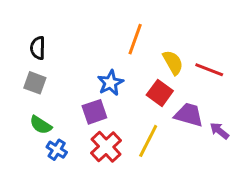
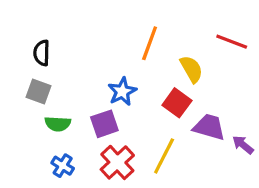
red line: (209, 70) -> (232, 42), moved
green semicircle: (41, 125) -> (58, 124), moved, turned -30

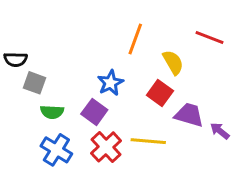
black semicircle: (42, 53) -> (16, 59), moved, turned -90
purple square: (104, 124) -> (94, 112), turned -35
yellow line: (164, 156) -> (148, 141), turned 68
blue cross: (63, 166) -> (56, 150), size x1.5

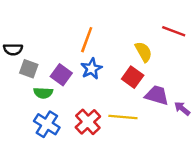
orange line: (135, 39) -> (87, 40), moved
purple square: (94, 112) -> (61, 75), moved

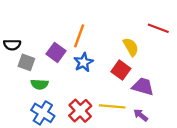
purple square: (61, 75) -> (56, 52), moved
purple arrow: (182, 109) -> (141, 115), moved

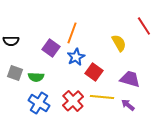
red line: (158, 28) -> (144, 26), turned 36
gray square: (26, 62) -> (15, 73), moved
red square: (121, 70) -> (94, 72), moved

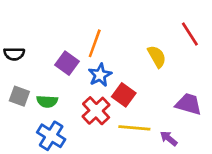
purple trapezoid: (130, 79) -> (189, 104), moved
red cross: (73, 101) -> (96, 111), moved

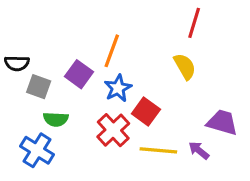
red line: (190, 34) -> (194, 23), moved, turned 50
gray square: (19, 96) -> (39, 87), moved
blue cross: (51, 136) -> (37, 150), moved
purple arrow: (169, 138) -> (199, 150), moved

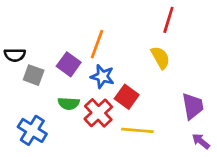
blue star: (118, 88) -> (102, 76), turned -30
green semicircle: (56, 119) -> (69, 103), moved
purple trapezoid: (222, 122) -> (193, 106), turned 64
purple arrow: (199, 150) -> (201, 141), moved

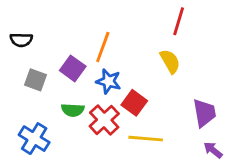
black semicircle: (15, 55) -> (21, 40), moved

